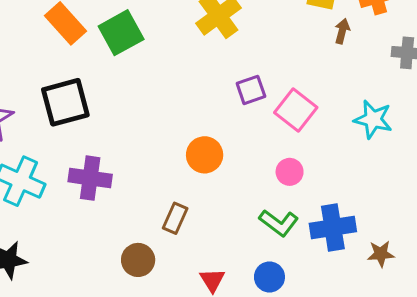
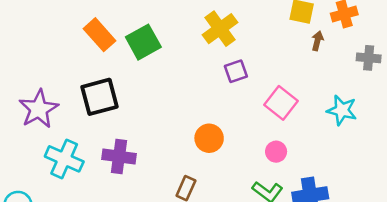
purple square: (251, 90) -> (236, 71), moved

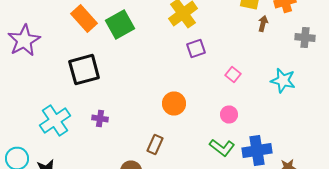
pink square: (281, 103) -> (233, 74), size x0.6
purple star: (39, 109) -> (24, 40), moved
purple cross: (119, 156) -> (100, 118), size x0.6
cyan cross: (64, 159) -> (55, 120), turned 32

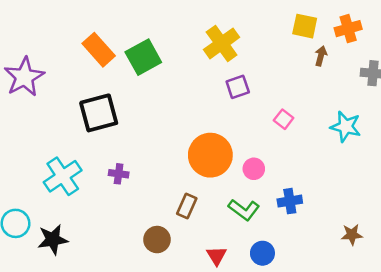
orange circle: (174, 104) -> (210, 155), size x1.5
pink circle: (229, 114) -> (254, 169), moved
green L-shape: (222, 148) -> (244, 210), moved
blue cross: (257, 150) -> (290, 201), moved, size x0.7

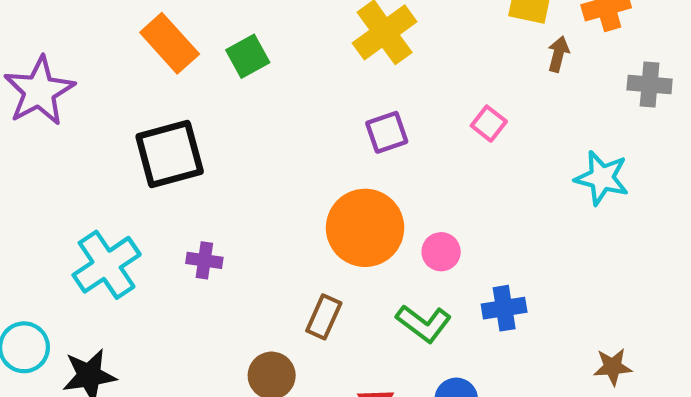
green square: (143, 57) -> (248, 56), size x0.7
purple square: (238, 87) -> (387, 132), moved
pink square: (284, 119) -> (489, 124), moved

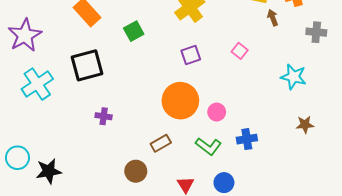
brown arrow: (558, 54) -> (273, 18), turned -35
green square: (248, 56) -> (134, 31), moved
cyan cross: (107, 265) -> (37, 84), moved
brown rectangle: (324, 317) -> (161, 143), turned 36
brown star: (613, 367) -> (305, 125), moved

